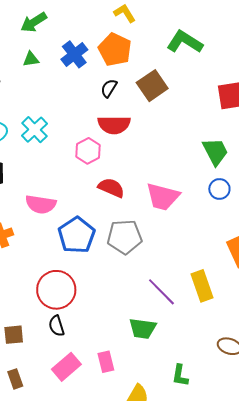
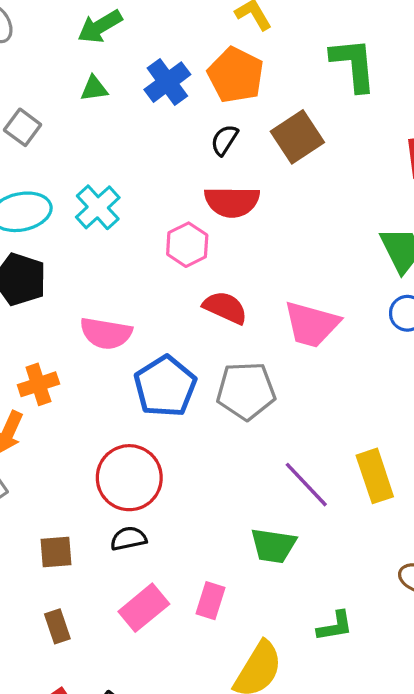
green L-shape: (185, 42) -> (353, 64), turned 51
black semicircle: (56, 326) -> (128, 539), turned 95
pink rectangle: (106, 362) -> (210, 601), turned 30
green L-shape: (180, 376) -> (335, 626), turned -110

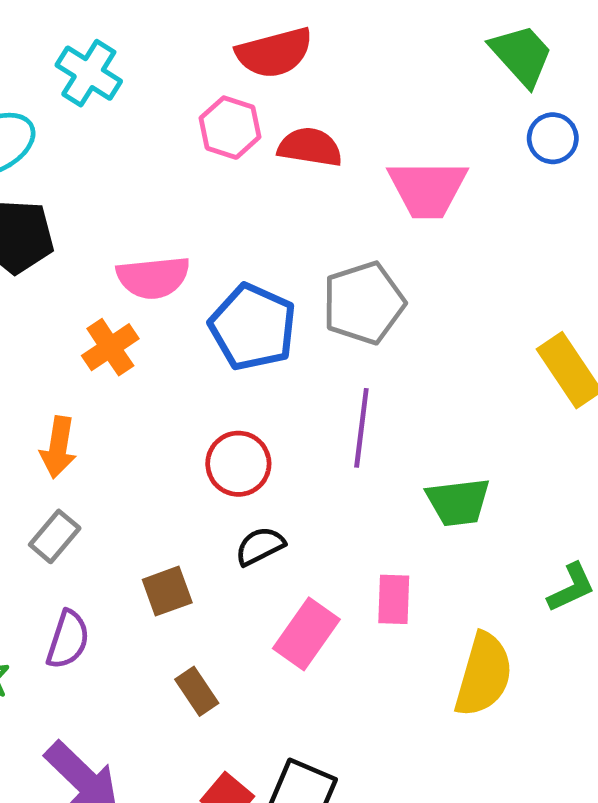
cyan cross: (98, 207) -> (89, 73), moved
red semicircle: (225, 308) -> (310, 147), moved
orange cross: (38, 384) -> (110, 347), moved
red circle: (129, 478) -> (238, 464), size x0.7
purple line: (306, 485) -> (361, 428), moved, turned 66

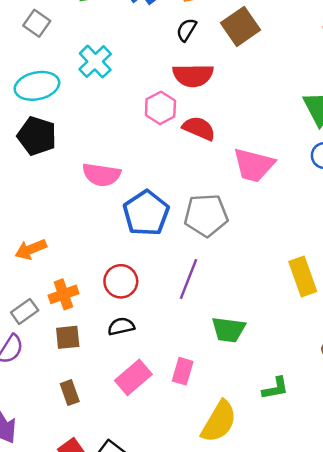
orange cross: (110, 347) -> (63, 294), moved
orange arrow: (58, 447) -> (31, 249), turned 44
gray rectangle: (55, 536) -> (25, 311), moved

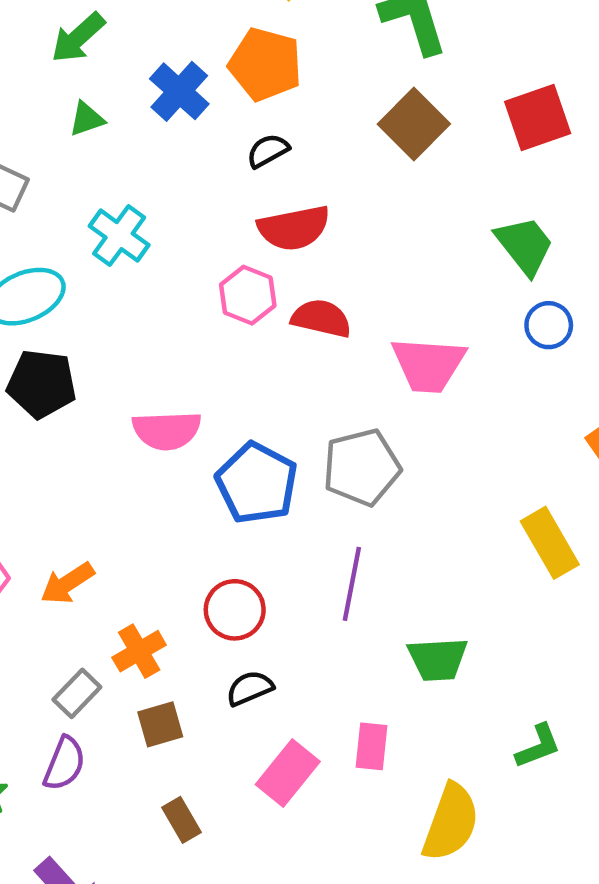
brown square: (241, 26) -> (414, 124), moved
black semicircle: (186, 30) -> (268, 151), turned 40

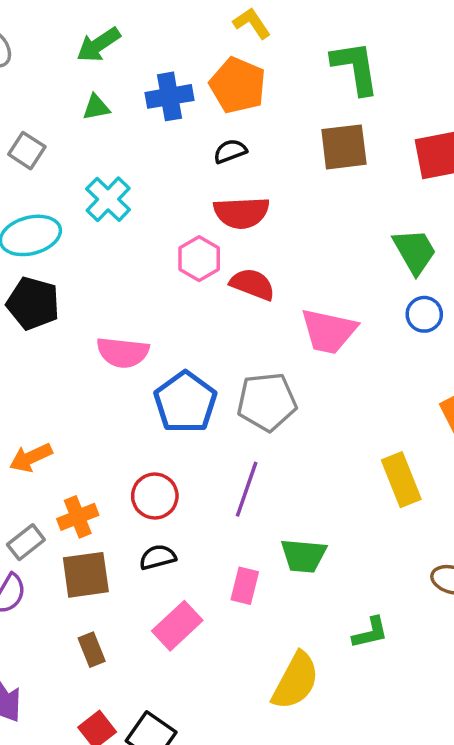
blue cross: (179, 91) -> (169, 96), turned 30
brown square: (414, 124) -> (344, 147), turned 30
brown square: (160, 724) -> (86, 575), size x1.4
pink rectangle: (371, 746) -> (245, 586), moved

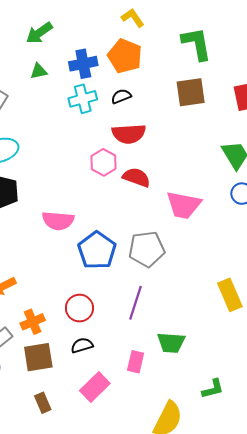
cyan cross: (108, 199) -> (83, 99), moved, turned 32

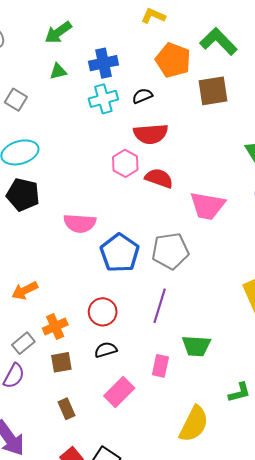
yellow L-shape: (133, 18) -> (153, 16), turned -30
green L-shape: (197, 44) -> (218, 41), turned -33
orange pentagon: (125, 56) -> (173, 60), moved
brown square: (38, 357) -> (61, 362), size x0.7

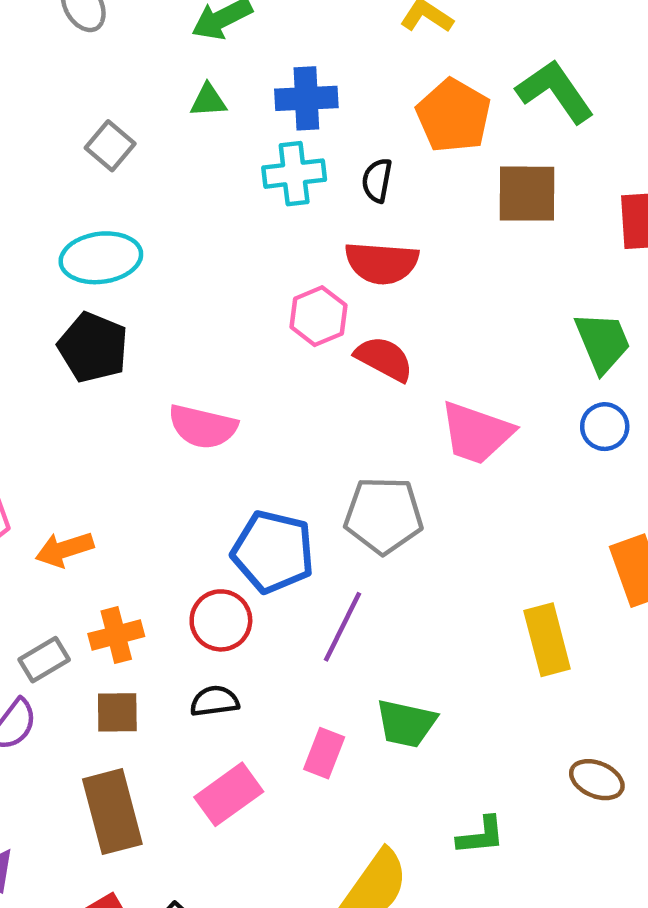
black semicircle: (142, 96) -> (377, 180), turned -66
blue pentagon: (120, 253) -> (273, 552), moved, turned -30
brown rectangle: (66, 409) -> (112, 812), size x1.8

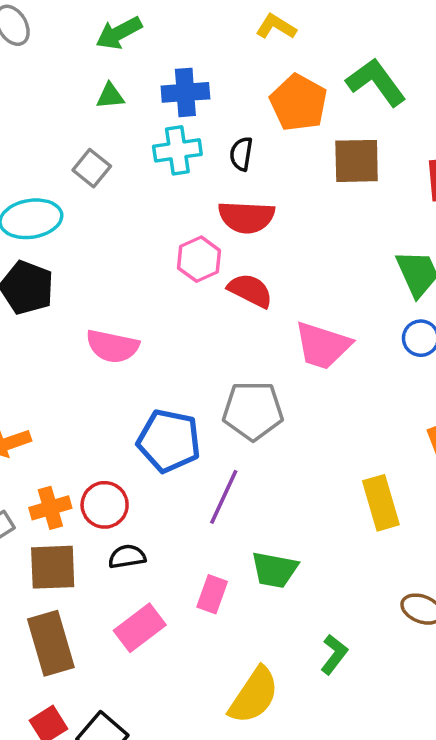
gray square: (110, 146) -> (92, 168), moved
red circle: (221, 620) -> (105, 505), moved
brown square: (117, 712) -> (53, 567), size x1.4
green L-shape: (481, 836) -> (334, 654), turned -45

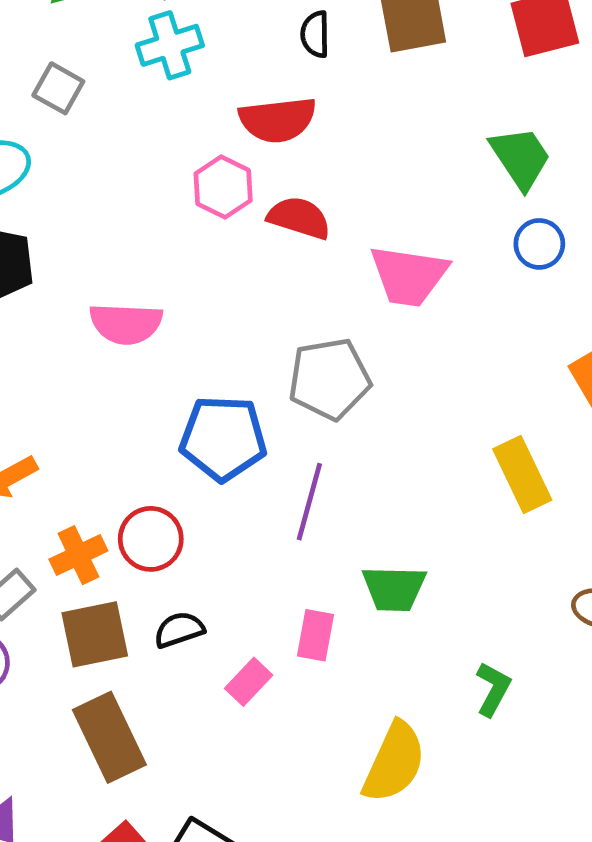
black semicircle: (241, 154) -> (315, 34), moved
black semicircle: (127, 557) -> (179, 630), moved
pink rectangle: (140, 628) -> (249, 682), moved, size x0.7

